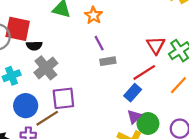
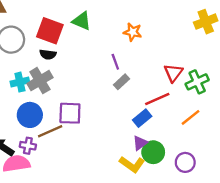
orange star: (94, 15) -> (133, 32), moved, turned -30
red square: (18, 29) -> (50, 31), moved
gray rectangle: (108, 61) -> (121, 82), turned -42
gray cross: (46, 68) -> (40, 81), moved

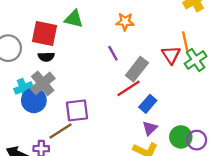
gray rectangle: (121, 82) -> (137, 69), moved, size x1.5
red line: (157, 99) -> (129, 88), moved
blue circle: (30, 115) -> (34, 100), moved
orange line: (191, 117) -> (185, 42), moved, turned -54
green circle: (153, 152) -> (181, 137), moved

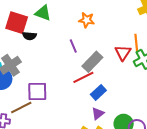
black semicircle: (46, 57) -> (30, 36), moved

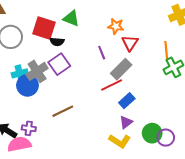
red triangle: (123, 53) -> (130, 43), moved
purple square: (37, 91) -> (59, 64), moved, turned -35
brown line: (21, 108) -> (63, 111), moved

